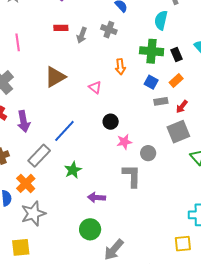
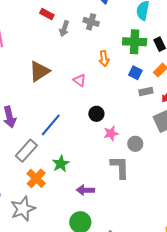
red rectangle: (61, 28) -> (47, 14), moved, turned 32
orange cross: (26, 183) -> (36, 178), moved

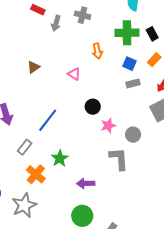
brown triangle: (39, 71) -> (33, 67), size x0.6
gray rectangle: (146, 91) -> (133, 83), moved
gray rectangle: (26, 151) -> (25, 147), size x0.7

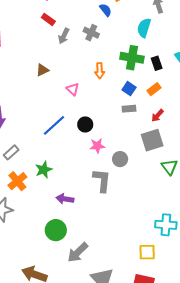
brown triangle: (33, 67) -> (42, 70), moved
blue line: (48, 120) -> (54, 125), moved

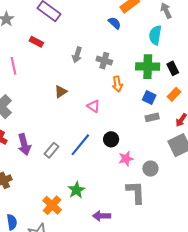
red rectangle: (48, 19) -> (36, 42), moved
gray cross: (91, 33) -> (104, 61), moved
gray rectangle: (11, 152) -> (52, 150), moved

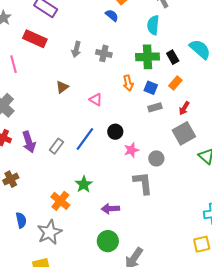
red rectangle: (36, 42) -> (35, 39), size x1.6
orange arrow: (117, 84) -> (128, 83), moved

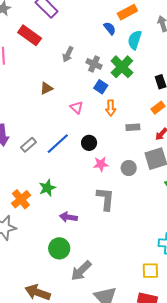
cyan semicircle: (153, 25) -> (135, 40), moved
green cross: (147, 57) -> (122, 67), moved, turned 35
orange arrow: (128, 83) -> (111, 108), moved
blue square: (151, 88) -> (101, 87), moved
gray circle: (156, 158) -> (129, 168), moved

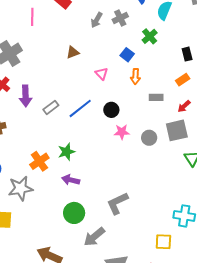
gray cross: (94, 64) -> (120, 18), moved, turned 35
green cross: (122, 67) -> (150, 36), size x0.7
gray L-shape: (105, 199) -> (117, 203), moved, turned -125
purple arrow: (68, 217) -> (71, 180), moved

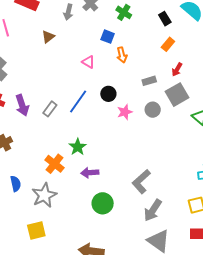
brown triangle: (73, 52) -> (48, 37), moved
gray rectangle: (156, 97) -> (149, 81), moved
gray arrow: (94, 237) -> (153, 210), moved

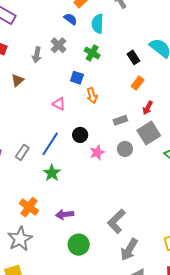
green star: (78, 147) -> (52, 173), moved

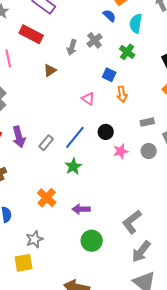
gray star: (20, 239) -> (34, 239), moved, size x0.7

